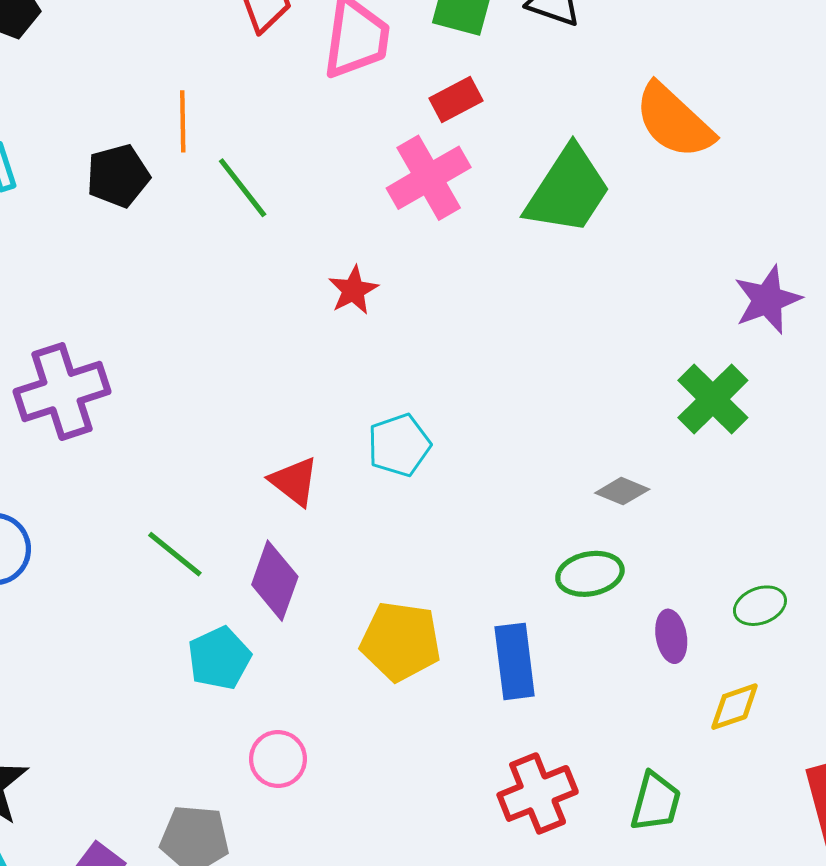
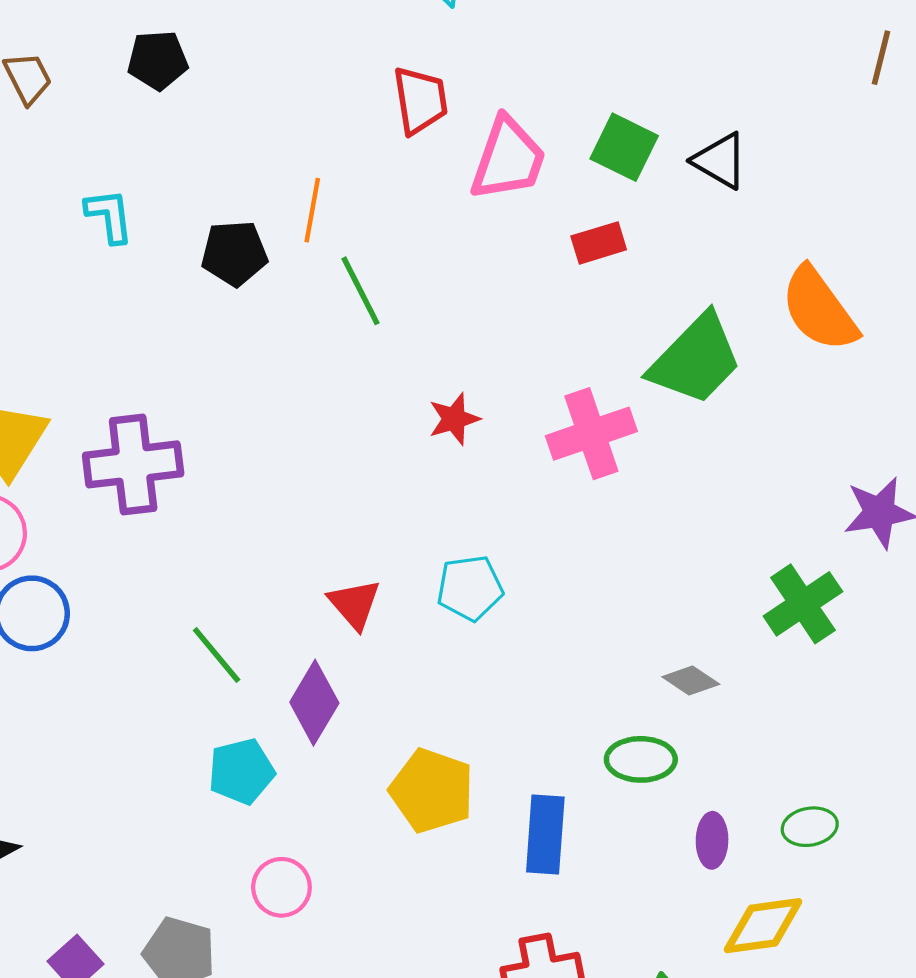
pink cross: (429, 178) -> (591, 434), moved
yellow diamond: (735, 707) -> (763, 926), size x1.4

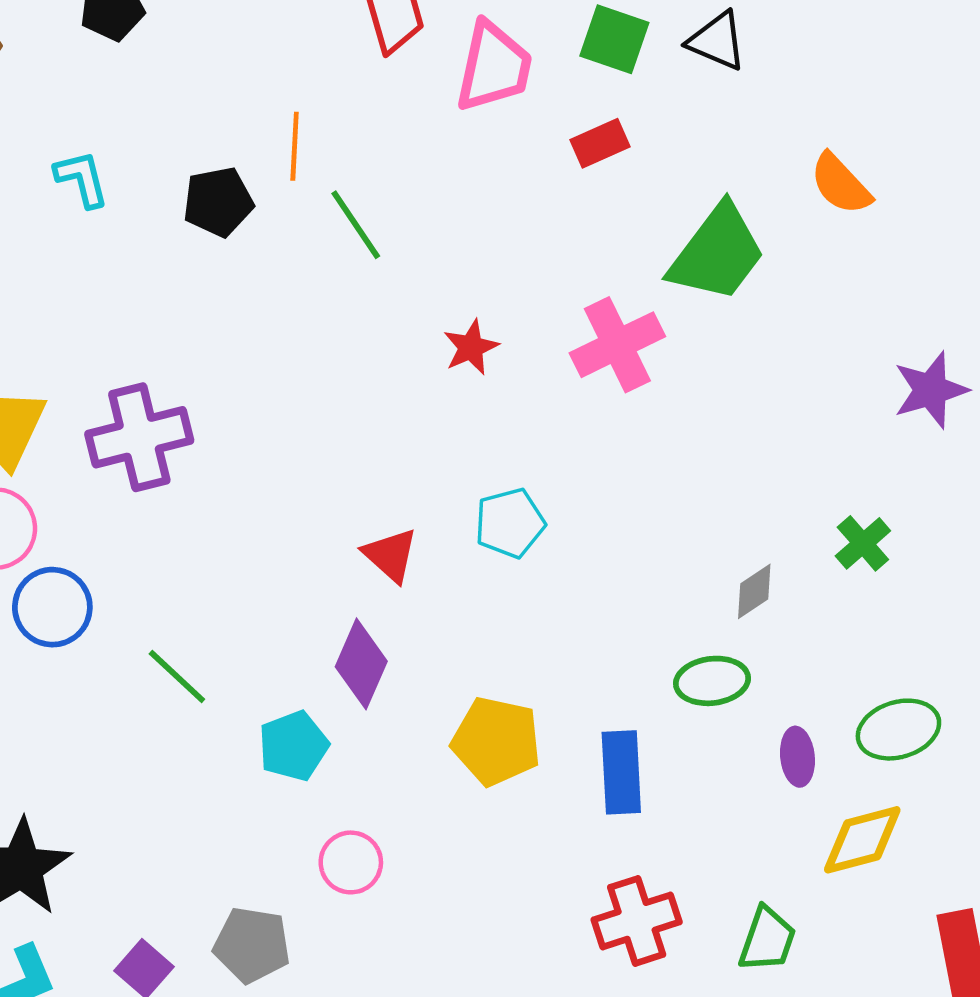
orange semicircle: (819, 309) -> (841, 184), size x0.7
green cross: (803, 604) -> (863, 543), moved, size x0.7
green line: (217, 655) -> (177, 676), moved
gray diamond: (691, 681) -> (754, 591), turned -60
green ellipse: (810, 827) -> (898, 730), size x1.4

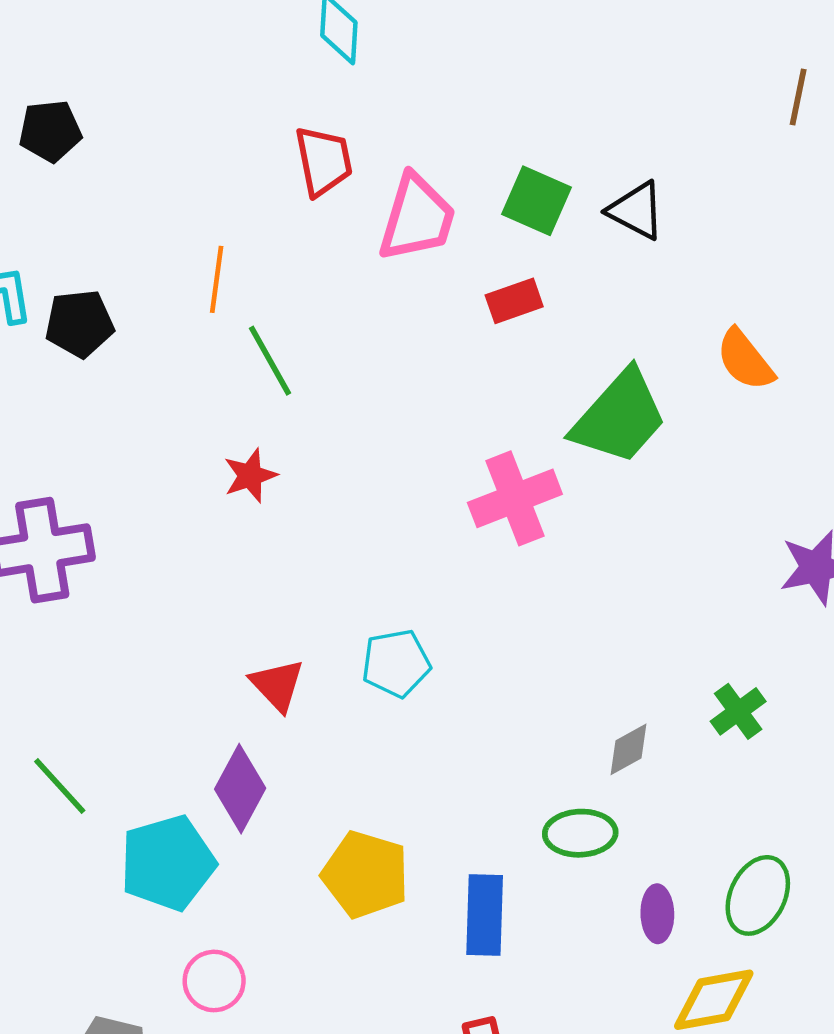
black pentagon: (218, 202) -> (79, 324), moved
red star: (471, 347) -> (250, 476), moved
green ellipse: (898, 730) -> (758, 895), turned -52
cyan pentagon: (293, 746) -> (168, 863), size x1.4

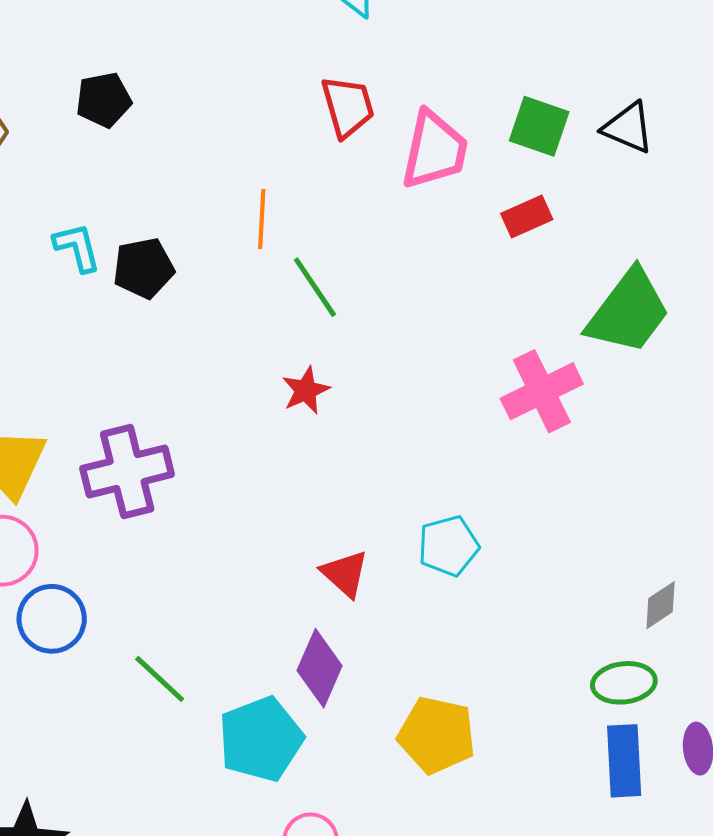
blue rectangle: (485, 915) -> (624, 761), moved

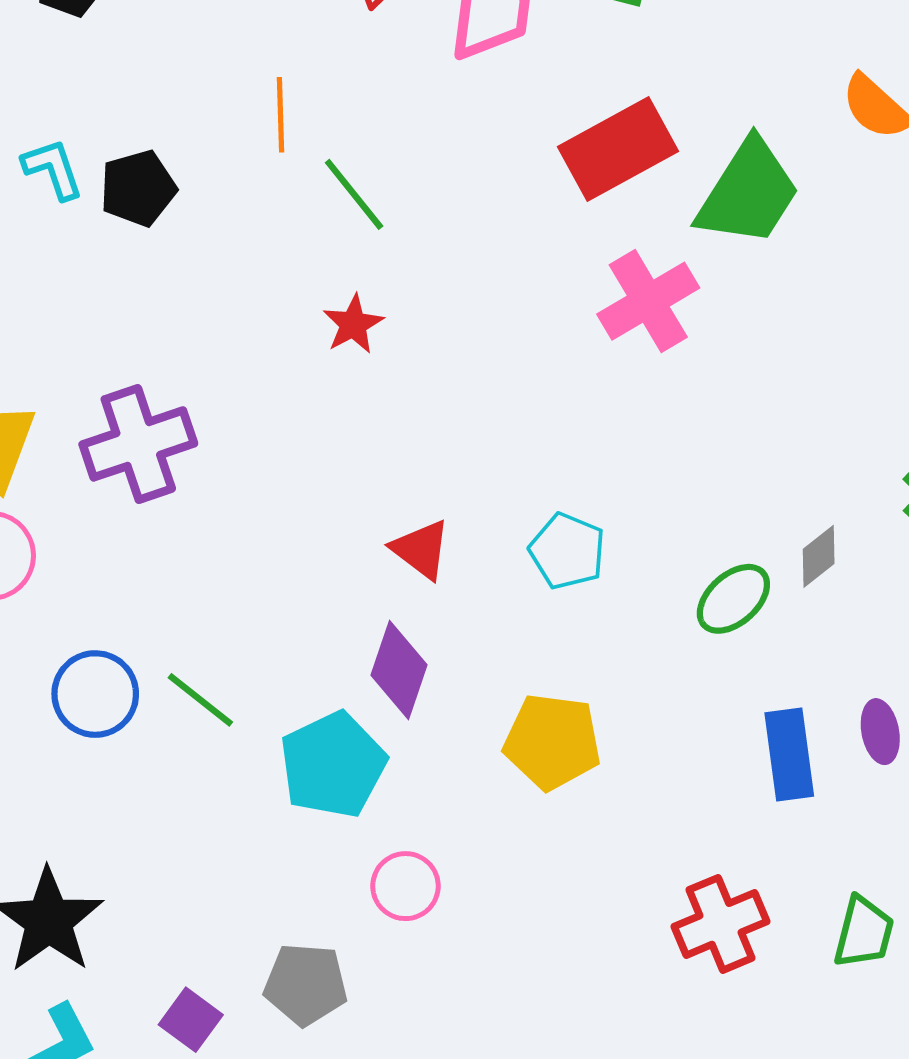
red rectangle: (527, 216) -> (618, 149), moved, size x1.8
cyan pentagon: (448, 546) -> (567, 551), moved, turned -30
blue circle: (52, 619) -> (95, 694), moved
green ellipse: (624, 683) -> (733, 599), moved, turned -30

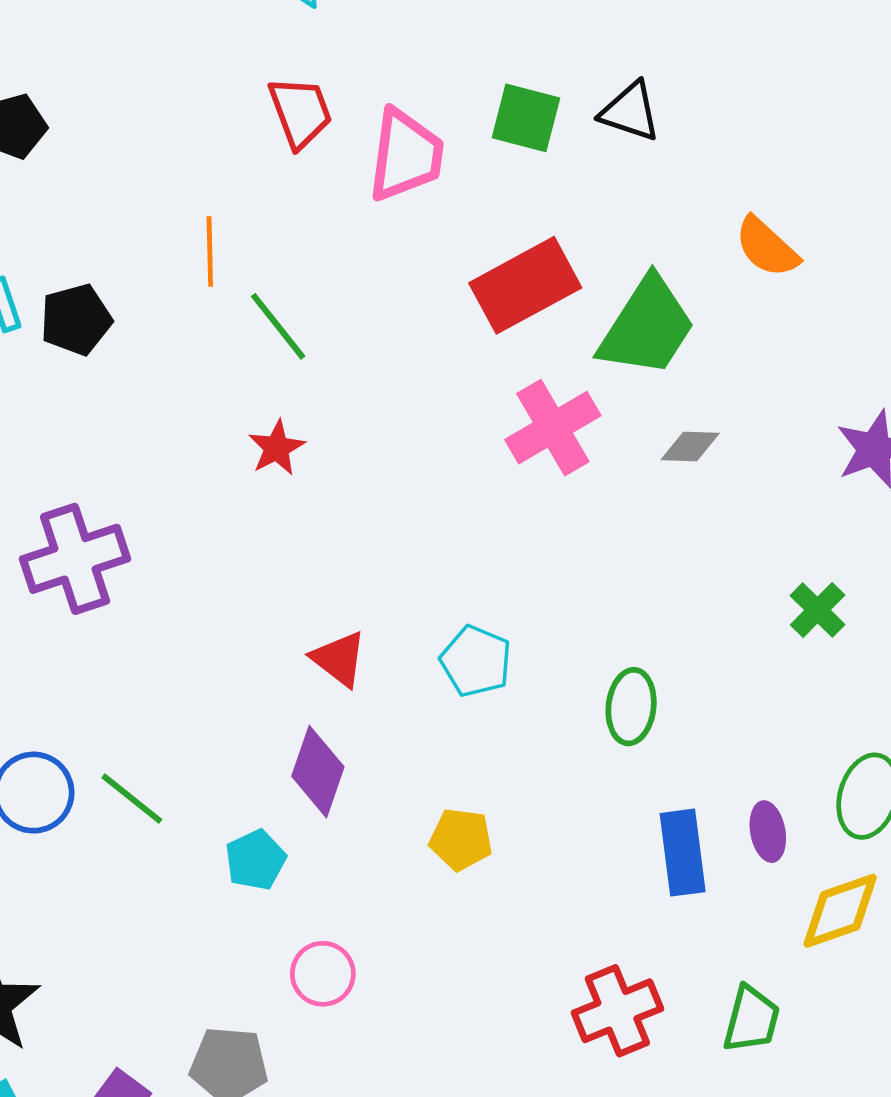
gray diamond: (819, 556) -> (690, 446), moved, turned 40
green ellipse: (733, 599) -> (631, 707), turned -42
yellow pentagon: (552, 742) -> (461, 839), size x0.7
cyan pentagon: (333, 765) -> (256, 860), size x0.6

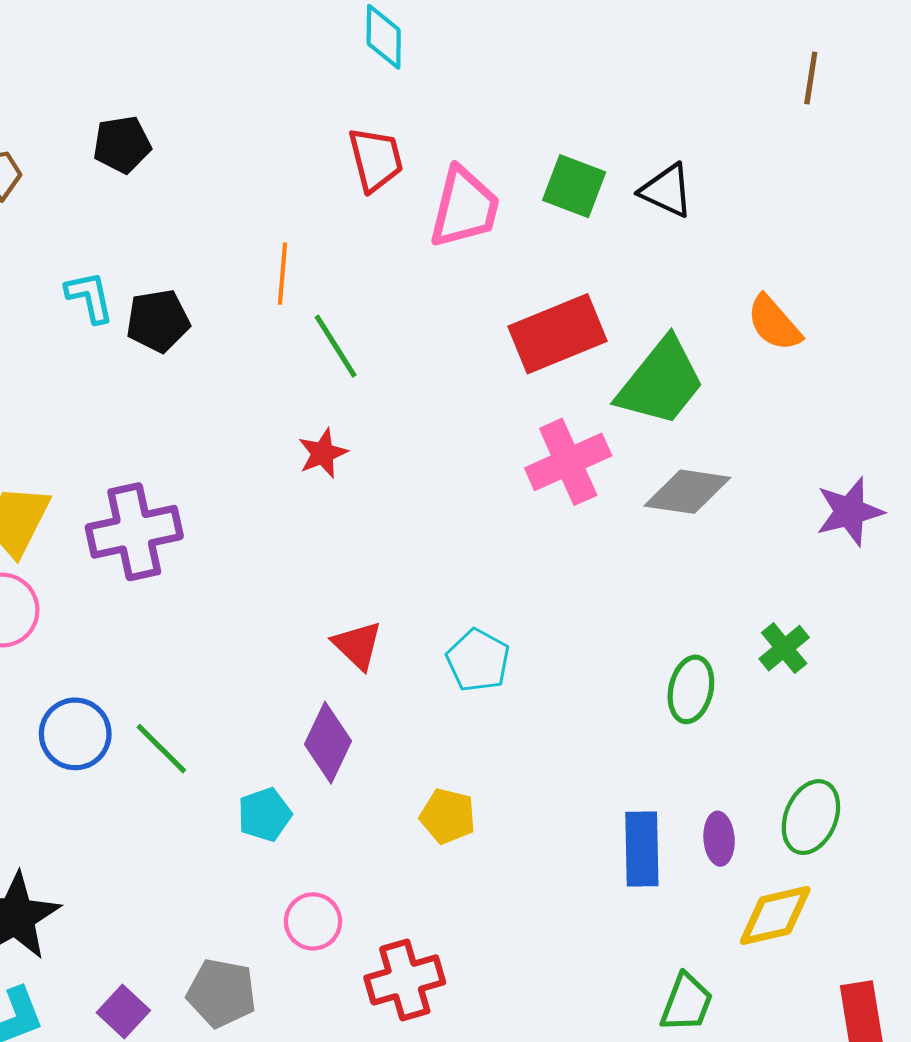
gray diamond: (690, 446) -> (687, 492), size x1.6
green ellipse: (631, 707) -> (691, 689), moved
red cross: (617, 1011) -> (405, 980), moved

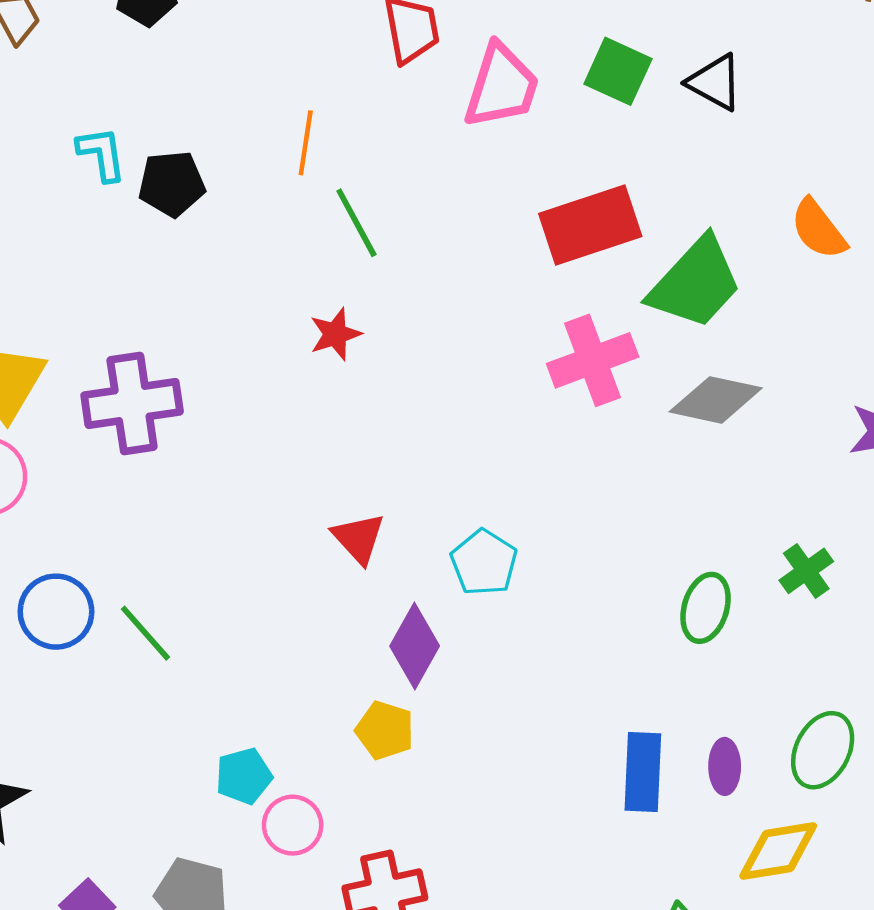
purple diamond: (328, 743) -> (415, 646), moved
cyan pentagon: (265, 815) -> (244, 776), moved
yellow pentagon: (448, 816) -> (385, 730), moved

